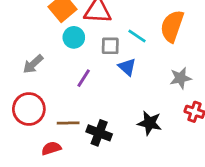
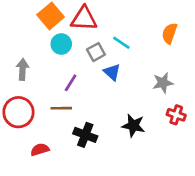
orange semicircle: (172, 26) -> (169, 33), moved, size x0.7
gray square: (110, 46) -> (96, 52), turned -30
gray arrow: (33, 64) -> (22, 69), turned 135
brown line: (68, 123) -> (61, 108), moved

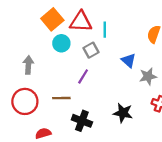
cyan line: (121, 43) -> (105, 30), moved, turned 56
blue triangle: (112, 72) -> (129, 60), moved
purple line: (71, 83) -> (83, 76), moved

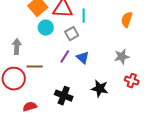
blue triangle: (129, 60) -> (83, 58), moved
brown line: (61, 98) -> (35, 67), moved

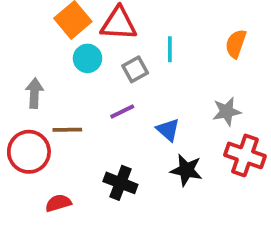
cyan line: (84, 16) -> (170, 49), moved
purple line: (65, 57) -> (122, 111), turned 32
blue triangle: (83, 58) -> (168, 130), moved
red cross: (132, 81) -> (245, 155), size x1.5

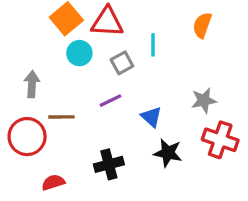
orange semicircle: (236, 44) -> (202, 25), moved
black cross: (120, 183) -> (109, 164), turned -36

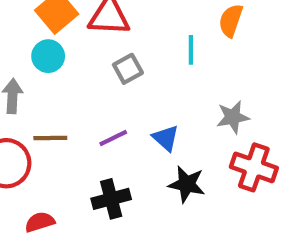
cyan line: (153, 45) -> (191, 50), moved
cyan circle: (79, 53) -> (48, 56), moved
purple line: (111, 101) -> (113, 138), moved

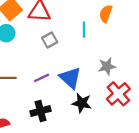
blue triangle: (166, 138) -> (70, 78), size x1.5
red cross: (254, 167) -> (118, 94), turned 30

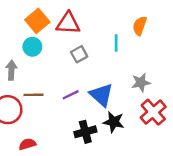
black cross: (41, 111) -> (85, 132), moved

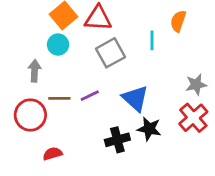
gray square: (79, 54) -> (110, 53), size x1.5
gray star: (141, 83) -> (196, 85), moved
purple line: (71, 95) -> (90, 96), moved

